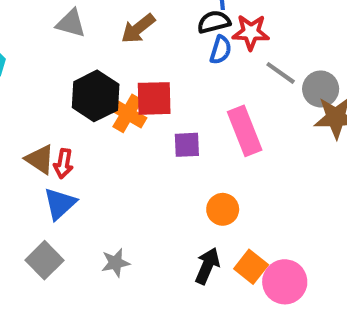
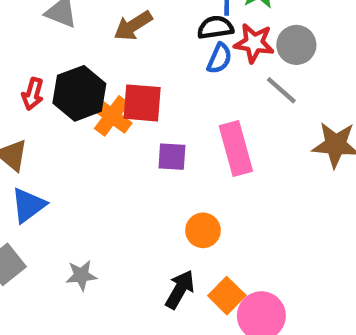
gray circle: (321, 89) -> (296, 45), moved
red arrow: (63, 164) -> (33, 94), moved

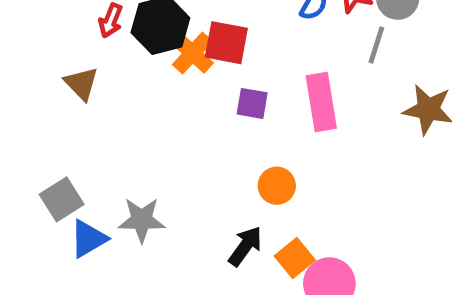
gray line: (281, 90) -> (376, 45), turned 60
blue triangle: (28, 205) -> (88, 239), moved
gray star: (81, 275) -> (142, 220), size x1.4

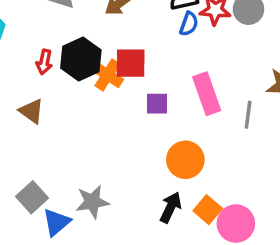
gray line: (376, 45) -> (248, 115), moved
orange circle: (277, 186) -> (185, 160), size x1.4

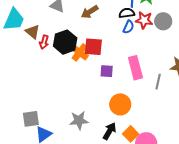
brown triangle: (31, 111) -> (33, 32), moved
gray square: (32, 197) -> (31, 119), turned 30
gray star: (92, 202) -> (79, 121), moved

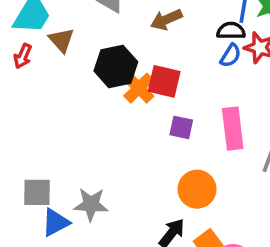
red arrow: (44, 42) -> (23, 56), moved
gray star: (79, 121) -> (91, 204), moved

